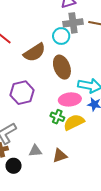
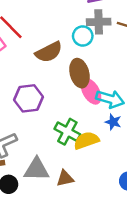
pink ellipse: (70, 99) -> (91, 91), moved, turned 60
green cross: (57, 117) -> (67, 132), size x1.5
gray triangle: (35, 151) -> (36, 169), size x1.6

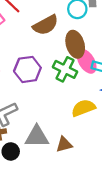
green cross: (67, 132) -> (65, 69), moved

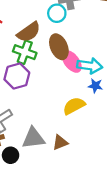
green cross: (65, 69) -> (25, 52), moved

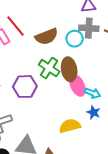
brown semicircle: (29, 32) -> (47, 37), moved
green cross: (25, 52) -> (49, 68), moved
cyan arrow: (90, 66) -> (93, 93), size x0.7

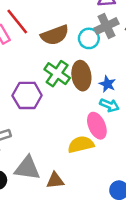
gray cross: (89, 28) -> (106, 26), turned -30
pink ellipse: (77, 85) -> (97, 126), moved
blue star: (93, 112) -> (107, 84), moved

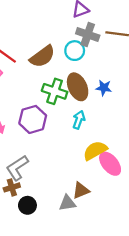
gray cross: (106, 26) -> (88, 35), turned -30
cyan arrow: (109, 105) -> (79, 120), moved, turned -78
pink ellipse: (97, 126) -> (110, 164), moved
gray triangle: (27, 168) -> (67, 203), moved, size x0.7

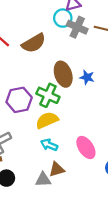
cyan circle: (75, 51) -> (63, 18), moved
green cross: (55, 91) -> (48, 95), moved
cyan arrow: (79, 120) -> (49, 145), moved, turned -91
yellow semicircle: (95, 150) -> (47, 120), moved

